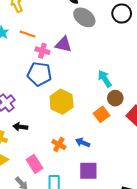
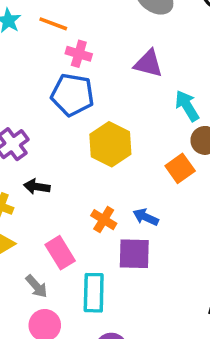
purple triangle: (64, 44) -> (148, 63), moved
purple square: (88, 171) -> (134, 254), moved

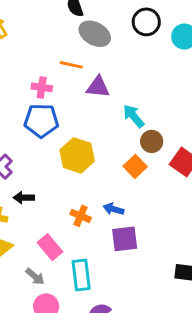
orange line: (53, 24) -> (71, 65), moved
purple square: (134, 254) -> (125, 239), moved

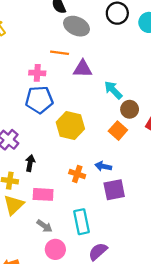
black arrow: (24, 198) -> (30, 163), turned 105
pink rectangle: (50, 247) -> (43, 194), moved, turned -42

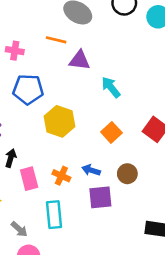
pink cross: (37, 73) -> (15, 51), moved
brown circle: (130, 109) -> (127, 174), moved
pink rectangle: (43, 194) -> (29, 179), moved, turned 66
cyan rectangle: (81, 222) -> (54, 215), moved

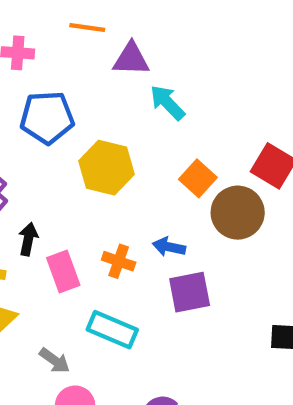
cyan arrow: (111, 87) -> (167, 103), moved
brown circle: (127, 174) -> (238, 213), moved, size x1.5
cyan rectangle: (54, 215) -> (112, 330), turned -56

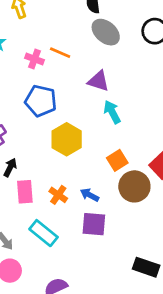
orange line: (87, 27) -> (60, 53), moved

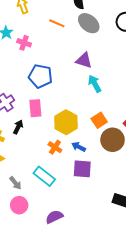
orange line: (60, 53) -> (57, 23), moved
pink cross: (34, 59) -> (24, 43), moved
yellow hexagon: (67, 139) -> (66, 122), moved
pink rectangle: (25, 192) -> (35, 108), moved

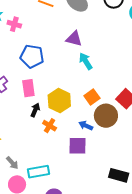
black arrow: (18, 127) -> (35, 110), moved
blue arrow: (79, 147) -> (86, 126), moved
cyan rectangle: (44, 176) -> (39, 172), moved, turned -45

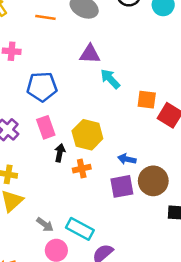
orange square: (92, 97) -> (147, 100), moved, turned -35
brown circle: (106, 116) -> (153, 181), moved
orange cross: (50, 126) -> (82, 169), turned -32
cyan rectangle: (39, 172) -> (80, 229), turned 50

